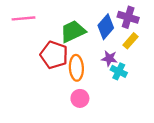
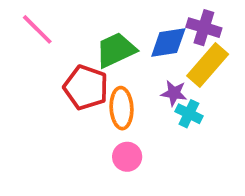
pink line: (23, 18) -> (37, 29), turned 50
blue diamond: (106, 27) -> (168, 43), turned 40
yellow rectangle: (130, 41) -> (208, 65), size x1.6

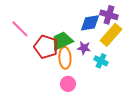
pink line: (37, 29) -> (20, 29), moved
green trapezoid: (116, 50) -> (62, 41), moved
purple star: (174, 93) -> (84, 48), moved

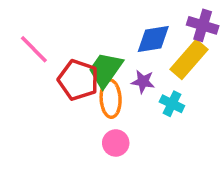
purple cross: (109, 15) -> (203, 25), moved
green trapezoid: (62, 41) -> (105, 70), turned -30

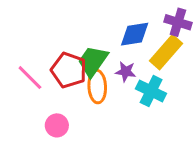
pink line: (34, 49) -> (30, 78), moved
cyan cross: (172, 104) -> (151, 91), size x1.4
pink circle: (116, 143) -> (57, 125), moved

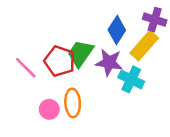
blue diamond: (135, 34) -> (117, 30), turned -48
purple star: (126, 72) -> (109, 62), size x1.5
orange ellipse: (97, 87) -> (73, 103), moved

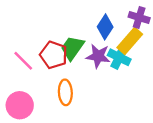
cyan cross: (131, 79) -> (119, 57), moved
pink circle: (49, 109) -> (20, 105), moved, size x1.5

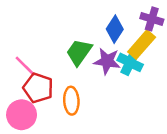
red pentagon: (54, 55) -> (38, 88), moved

